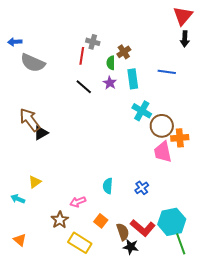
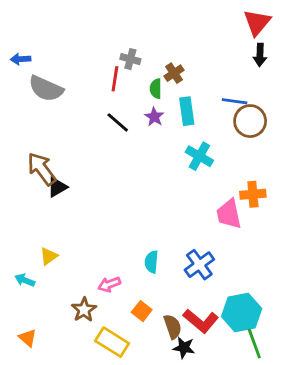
brown circle: (162, 126) -> (250, 121), moved
blue cross: (142, 188) -> (199, 265), size x1.5

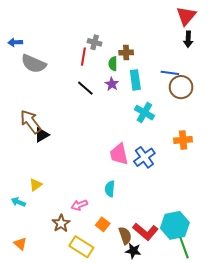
brown cross: (174, 73) -> (126, 53), turned 32
pink trapezoid: (229, 214) -> (119, 154), moved
blue cross: (199, 265) -> (144, 157), moved

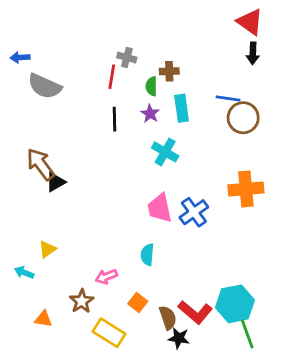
red triangle: (186, 16) -> (250, 22), turned -35
black line: (85, 88) -> (114, 119), turned 48
cyan cross: (144, 113) -> (165, 152), moved
orange cross: (183, 140) -> (246, 189), size x1.4
orange triangle: (20, 244) -> (43, 319), moved, turned -32

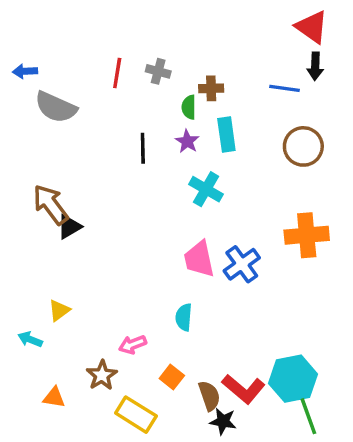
red line: (112, 77) -> (117, 73), moved
blue line: (228, 99) -> (285, 88), moved

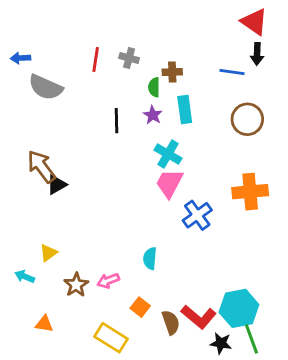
pink trapezoid: (199, 259) -> (169, 183), moved, turned 40
brown star: (102, 375) -> (76, 285), moved
black star: (223, 421) -> (221, 343), moved

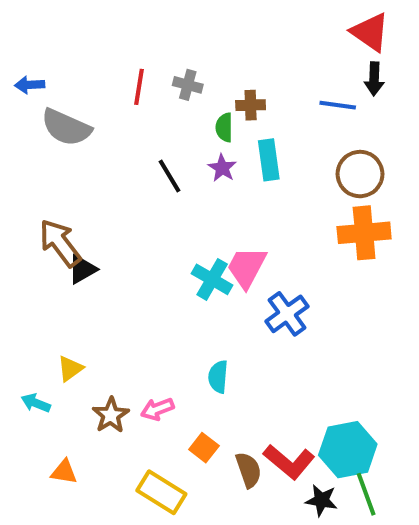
black line: (117, 121) -> (169, 176), turned -30
cyan cross: (168, 154) -> (212, 279), moved
orange cross: (250, 192) -> (364, 233), moved

